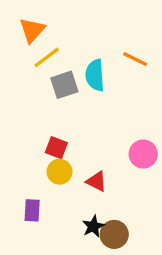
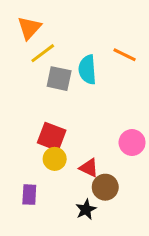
gray square: (64, 85) -> (59, 79), turned 30
red square: (56, 148) -> (52, 137), size x1.4
brown circle: (114, 234) -> (105, 187), moved

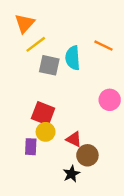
pink circle: (132, 143) -> (110, 100), moved
purple rectangle: (29, 195) -> (31, 147), moved

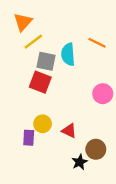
red square: (43, 113) -> (40, 82), moved
brown circle: (87, 155) -> (96, 149), moved
black star: (71, 174) -> (80, 162), moved

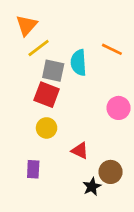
yellow circle: (43, 124) -> (47, 128), moved
purple rectangle: (29, 138) -> (33, 169), moved

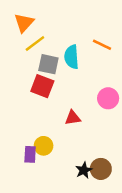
yellow circle: (47, 128) -> (44, 146), moved
red triangle: (80, 151) -> (73, 118), moved, turned -35
brown circle: (111, 172) -> (101, 169), moved

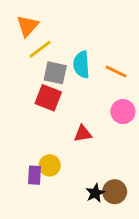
orange line: (102, 45) -> (116, 71), moved

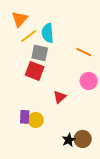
cyan semicircle: (81, 65) -> (48, 33), moved
red triangle: (83, 134) -> (60, 97), turned -32
purple rectangle: (34, 175) -> (25, 117), moved

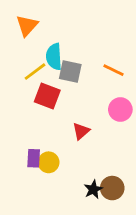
cyan semicircle: (48, 33) -> (54, 57), moved
yellow line: (29, 36) -> (35, 72), moved
gray square: (40, 53) -> (70, 72), moved

